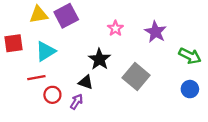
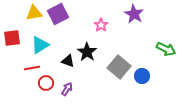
purple star: (156, 32) -> (134, 14), moved
black triangle: (86, 82) -> (68, 61), moved
blue circle: (190, 89) -> (142, 76), moved

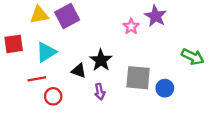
pink star: (101, 25) -> (131, 27), moved
gray square: (119, 67) -> (138, 78), turned -35
purple arrow: (67, 89) -> (100, 92), moved, turned 136

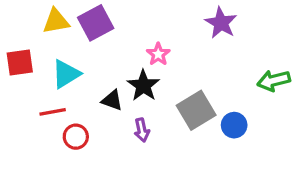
pink star: (131, 27) -> (158, 54), moved
green arrow: (193, 57) -> (274, 81), turned 140
gray square: (138, 78) -> (196, 110), turned -36

